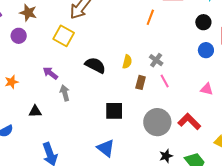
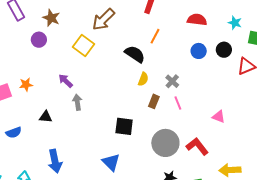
orange line: (150, 17) -> (155, 36), moved
blue circle: (206, 50) -> (199, 51), moved
black semicircle: (95, 65) -> (135, 54), moved

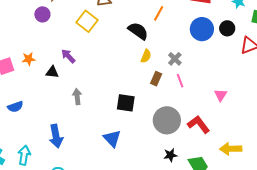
blue circle: (199, 51) -> (202, 29), size x1.5
gray arrow: (77, 102) -> (77, 97), moved
black triangle: (46, 117) -> (52, 72), moved
pink triangle: (219, 117) -> (221, 95), turned 40

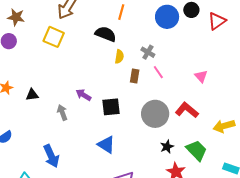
purple arrow: (68, 56) -> (83, 95), moved

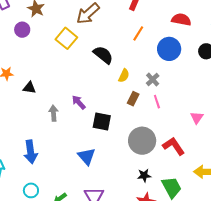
blue circle: (167, 17) -> (169, 49), moved
black semicircle: (106, 34) -> (103, 55), moved

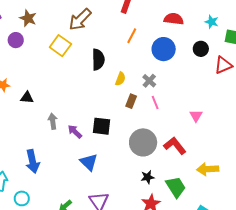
black semicircle: (103, 55) -> (98, 60), turned 55
purple arrow: (79, 102) -> (75, 132), moved
cyan circle: (31, 190) -> (22, 198), moved

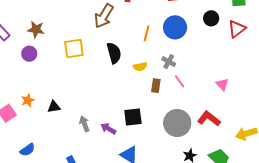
brown arrow: (80, 19) -> (104, 16), moved
orange line: (132, 36) -> (147, 33), moved
yellow square: (60, 46) -> (74, 48), turned -30
yellow semicircle: (120, 79) -> (140, 67), turned 72

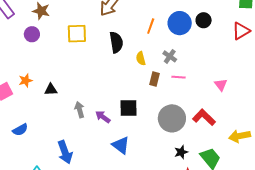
black circle: (211, 18) -> (204, 20), moved
yellow semicircle: (140, 67) -> (141, 58), turned 80
pink line: (179, 81) -> (178, 77), turned -56

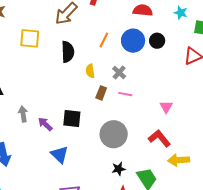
red L-shape: (204, 117) -> (159, 138), moved

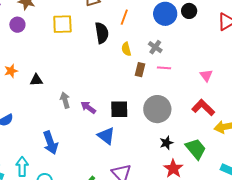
orange line: (104, 40) -> (124, 17), moved
black square: (72, 118) -> (119, 109), moved

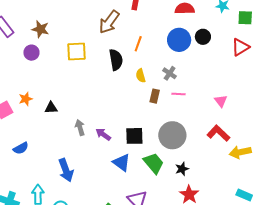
green trapezoid: (196, 149) -> (154, 163), moved

